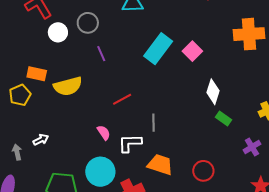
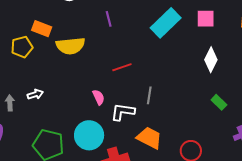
pink square: (192, 51) -> (206, 19), moved, turned 36
white diamond: (213, 92) -> (211, 60), moved

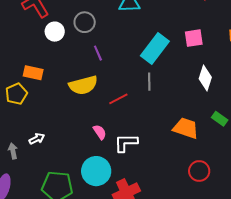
yellow semicircle: (70, 46) -> (83, 85), moved
gray line: (149, 95) -> (149, 82), moved
orange trapezoid: (149, 138) -> (186, 128), moved

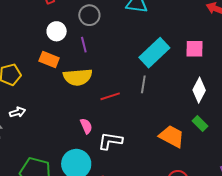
white circle: (55, 32) -> (57, 31), moved
purple line: (98, 53) -> (84, 45), moved
orange rectangle: (33, 73) -> (49, 59), moved
green rectangle: (220, 119) -> (200, 124), moved
white arrow: (37, 139) -> (18, 112), moved

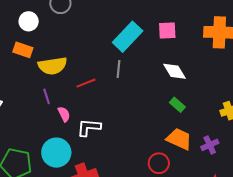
purple line: (84, 45) -> (47, 96), moved
white diamond: (199, 90) -> (175, 71), turned -55
orange trapezoid: (172, 136) -> (179, 139), moved

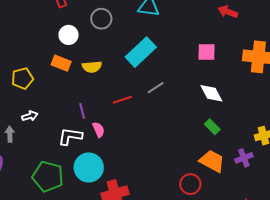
cyan rectangle: (128, 37) -> (141, 52), moved
yellow semicircle: (52, 66) -> (92, 67), moved, size x0.7
gray line: (118, 69) -> (156, 88), turned 48
white L-shape: (89, 127) -> (70, 136), moved
purple cross: (210, 145) -> (244, 158), moved

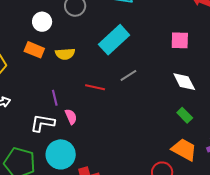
red line: (122, 100) -> (95, 87), turned 30

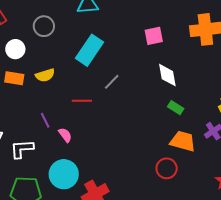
white diamond: (184, 82) -> (167, 75), turned 30
white L-shape: (42, 123) -> (22, 149), moved

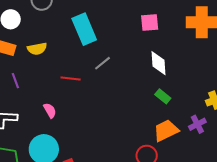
cyan rectangle: (90, 50) -> (84, 29), turned -64
purple line: (45, 120) -> (15, 81), moved
orange trapezoid: (183, 141) -> (166, 131), turned -48

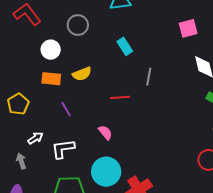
cyan rectangle: (84, 29) -> (125, 46), size x0.6
gray line: (102, 63) -> (149, 77), turned -30

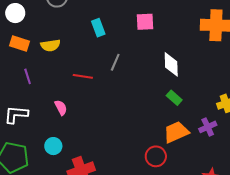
pink square: (188, 28) -> (145, 22), moved
white circle: (51, 50) -> (15, 13), moved
cyan circle: (106, 172) -> (53, 146), size x0.6

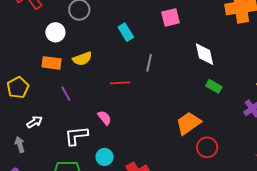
white circle: (15, 13) -> (55, 32), moved
white L-shape: (16, 115) -> (76, 136), moved
orange trapezoid: (176, 132) -> (188, 123), moved

